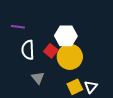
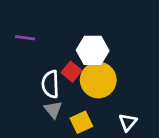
white semicircle: (28, 50) -> (50, 84), moved
yellow square: (75, 87) -> (81, 122), moved

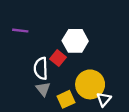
yellow circle: (98, 80) -> (90, 84), moved

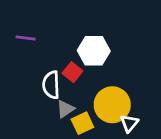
gray triangle: (43, 89) -> (65, 109), moved, turned 35

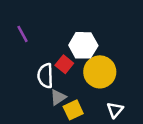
purple line: (26, 38) -> (22, 34), turned 54
yellow circle: (112, 105) -> (100, 72), moved

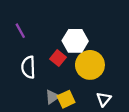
white semicircle: (45, 76) -> (28, 67), moved
gray triangle: (58, 97) -> (52, 97), moved

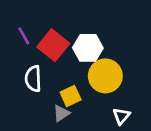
red square: (58, 58) -> (53, 45), moved, size x1.6
yellow square: (66, 99) -> (71, 96), moved

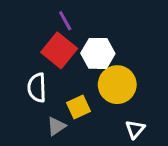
purple line: (24, 36) -> (65, 21), moved
gray triangle: (61, 113) -> (56, 126), moved

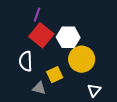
purple line: (65, 21) -> (37, 15), moved, turned 48
gray triangle: (56, 126) -> (39, 88), turned 48

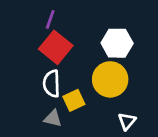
white hexagon: (68, 37) -> (117, 43), moved
white semicircle: (26, 61) -> (52, 84), moved

